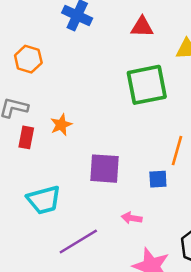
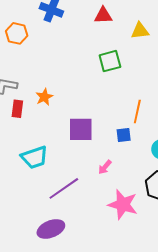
orange hexagon: (28, 59) -> (17, 33), moved
green square: (147, 85) -> (110, 61), size x0.7
pink arrow: (132, 218) -> (105, 167), turned -56

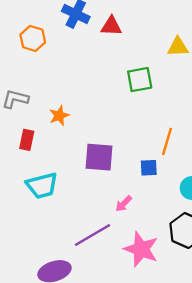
red triangle: (103, 15) -> (111, 26), moved
red rectangle: (17, 109) -> (27, 140), moved
purple line: (64, 188) -> (93, 235), moved

